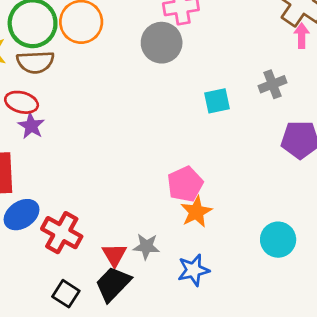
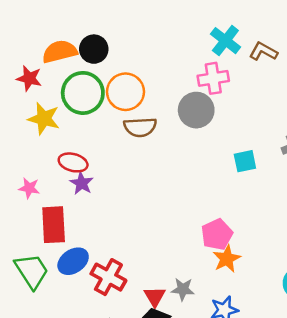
brown semicircle: (35, 62) -> (140, 127), moved

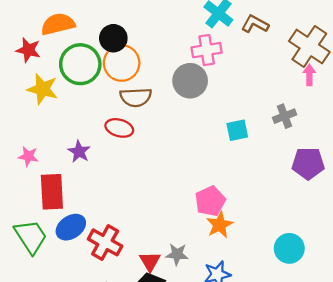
black circle: (94, 49) -> (113, 38), moved
red ellipse: (73, 162) -> (119, 128), moved

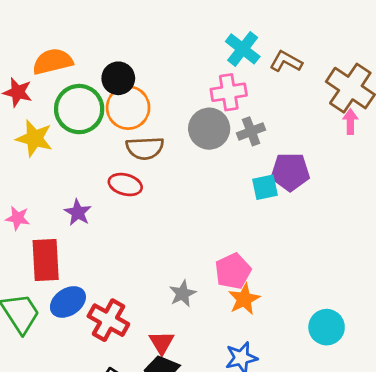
gray cross: (285, 116) -> (251, 131), moved
purple pentagon: (308, 163) -> (290, 172), moved
gray star: (177, 254) -> (183, 294), moved, turned -30

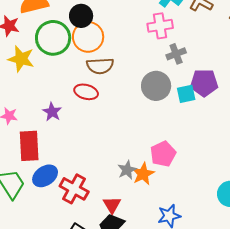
gray circle: (209, 129) -> (156, 86), moved
orange star: (244, 299) -> (143, 174), moved

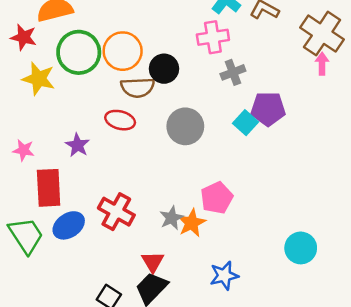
black circle: (81, 16) -> (164, 69), moved
gray circle: (156, 86) -> (185, 126), moved
cyan square: (186, 94) -> (246, 123), turned -36
red cross: (74, 189) -> (116, 212), moved

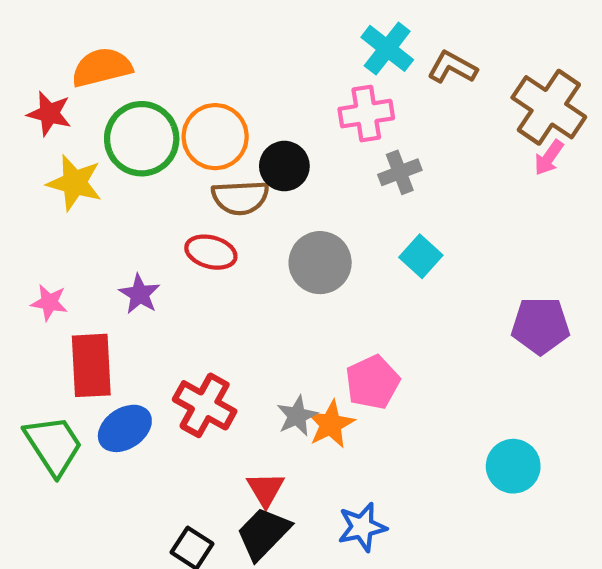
pink arrow: (322, 64) -> (549, 158), turned -145
purple pentagon: (268, 109) -> (540, 326), moved
blue star: (224, 276) -> (362, 527), moved

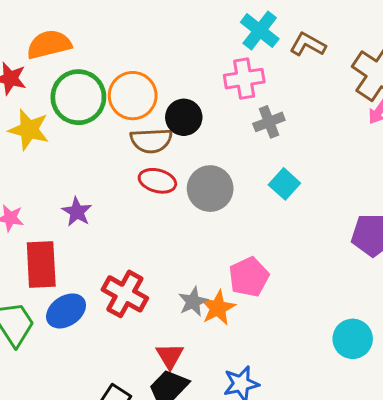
red ellipse: (211, 252) -> (157, 181), moved

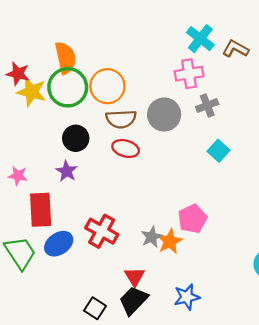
orange semicircle: (49, 44) -> (65, 58), moved, turned 92
black circle: (184, 117) -> (76, 138), moved
yellow star: (29, 130) -> (31, 92), moved
gray circle: (210, 189) -> (164, 114), moved

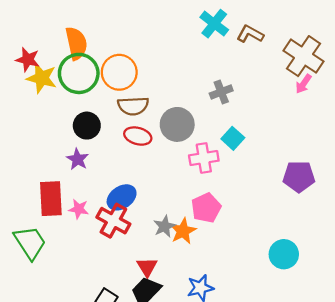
pink cross: (189, 74) -> (204, 158), moved
gray circle: (164, 114) -> (177, 124), moved
pink star: (18, 176) -> (79, 209), moved
blue ellipse: (59, 244) -> (122, 197), moved

